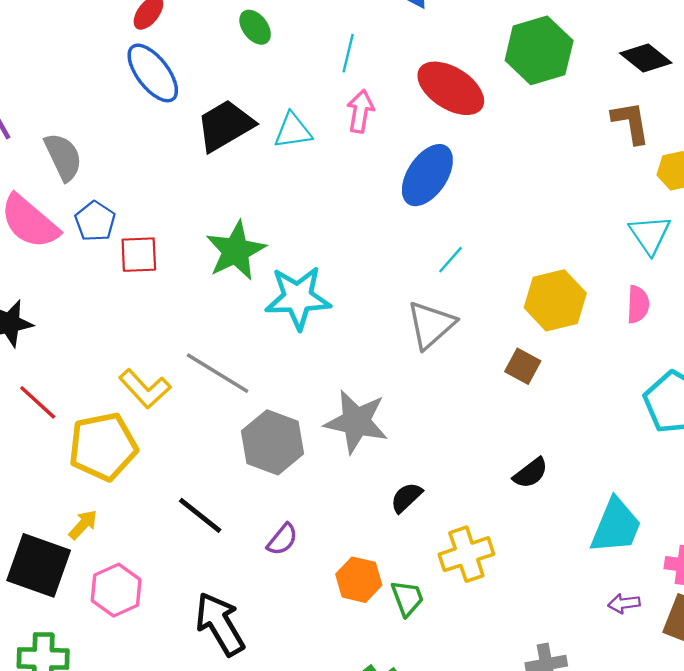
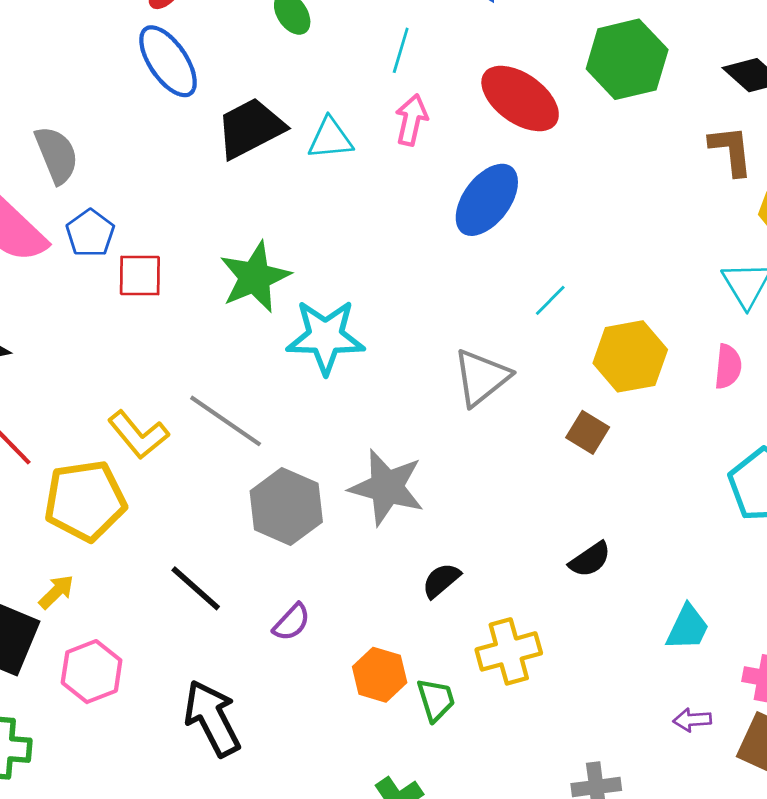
cyan line: (451, 260) -> (550, 300), moved
cyan trapezoid: (616, 526) -> (688, 628), size x0.7

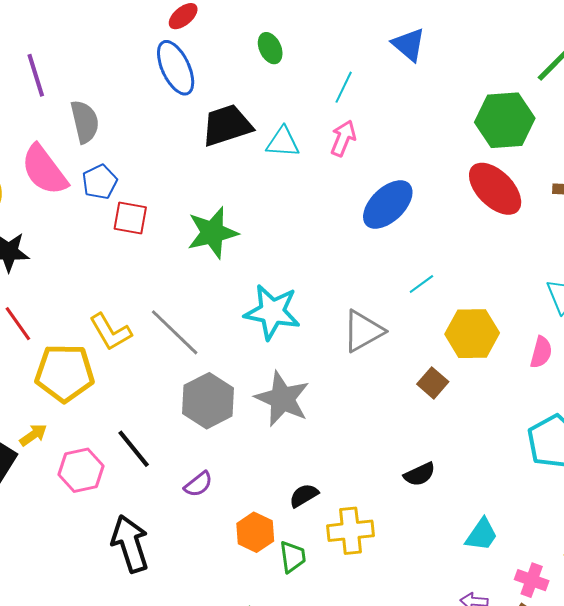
red ellipse: (520, 98) -> (495, 189), moved
cyan star: (325, 337) -> (272, 312), moved
black semicircle: (441, 580) -> (304, 495), moved
pink hexagon: (92, 672) -> (81, 470), moved

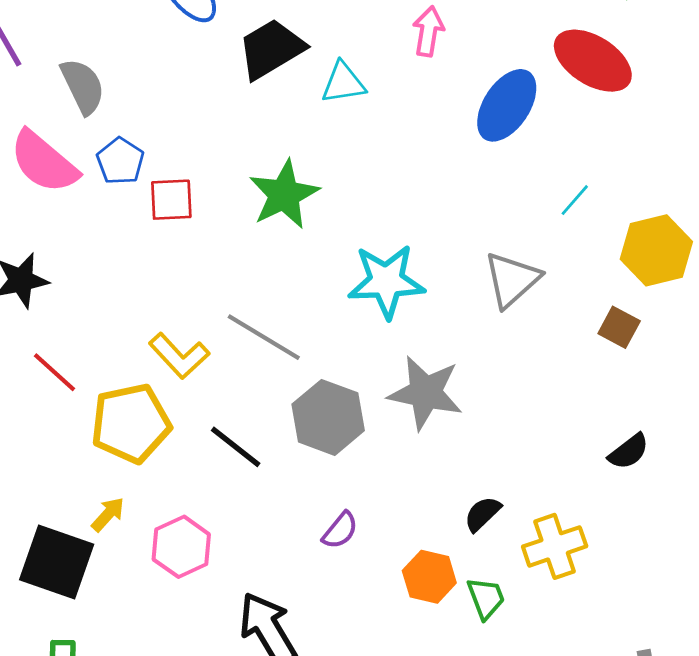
cyan triangle: (283, 142) -> (343, 83), moved
red ellipse: (495, 189) -> (593, 61), moved
black line: (134, 449) -> (236, 447), moved

